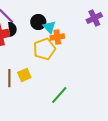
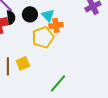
black circle: (38, 22) -> (30, 14), moved

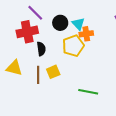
black semicircle: (11, 17) -> (41, 49), moved
green line: (58, 83) -> (88, 92), turned 60

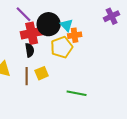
black circle: (60, 23) -> (49, 24), size x1.5
red cross: (27, 32) -> (32, 33), moved

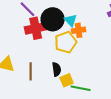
black semicircle: (30, 50) -> (57, 69), moved
yellow square: (42, 73) -> (67, 80), moved

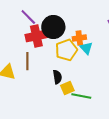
cyan triangle: (71, 20) -> (86, 48), moved
brown line: (31, 71) -> (27, 61), moved

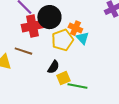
orange cross: (79, 38) -> (75, 28), turned 32
brown line: (27, 61) -> (23, 51), turned -72
black semicircle: (57, 77) -> (53, 67), turned 40

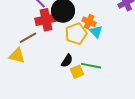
brown line: (23, 51) -> (28, 38), moved, turned -48
green line: (77, 86) -> (91, 66), moved

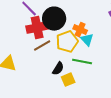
brown line: (28, 38) -> (42, 46), moved
green line: (91, 66) -> (82, 62), moved

